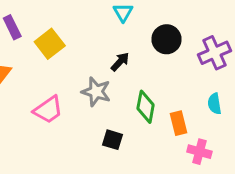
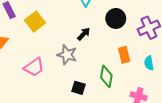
green diamond: (146, 107) -> (106, 76), moved
orange rectangle: (178, 123) -> (124, 55), moved

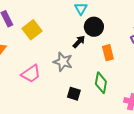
black circle: (116, 18) -> (94, 27), moved
orange rectangle: (124, 55) -> (108, 53), moved

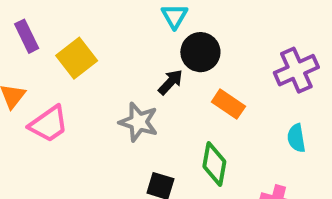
orange rectangle: (108, 53) -> (228, 104), turned -42
pink trapezoid: (31, 74) -> (49, 124), moved

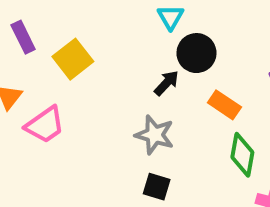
gray star: (139, 122) -> (155, 135), moved
green diamond: (214, 164) -> (242, 155), moved

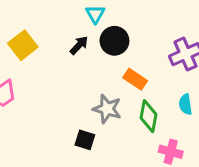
black arrow: (167, 83) -> (79, 45), moved
gray star: (155, 135) -> (107, 109), moved

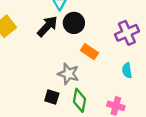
black arrow: (79, 45) -> (47, 26), size x1.5
green diamond: (149, 116) -> (79, 100), moved

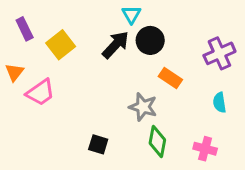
black square: (52, 97) -> (98, 144), moved

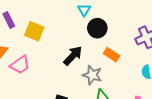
yellow square: (61, 45) -> (34, 31), turned -30
black arrow: (116, 45) -> (73, 56), moved

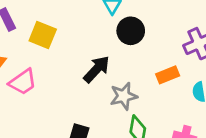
orange rectangle: (112, 55) -> (168, 75), moved, turned -56
gray star: (92, 75) -> (124, 96), turned -30

